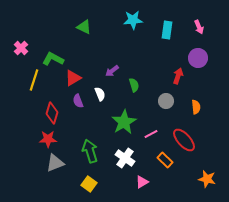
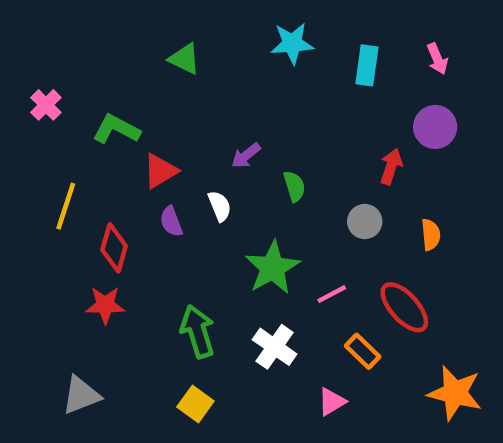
yellow line: (34, 80) -> (66, 206), moved
gray triangle: (55, 163) -> (81, 395), moved
orange star: (207, 179) -> (455, 393), size x1.4
pink triangle: (142, 182) -> (332, 402), moved

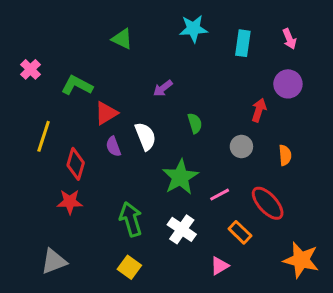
purple arrow: (246, 156) -> (163, 88), moved
white semicircle: (220, 206) -> (145, 136), size x1.4

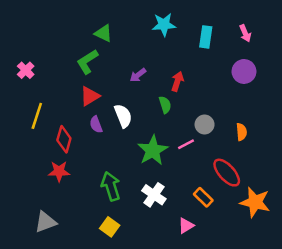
pink cross: (30, 69) -> (26, 70), moved
green L-shape: (77, 85) -> (87, 62), moved, turned -60
red arrow: (259, 110) -> (177, 81), moved
pink line: (220, 195) -> (186, 144), moved
orange star: (301, 260) -> (255, 202), moved

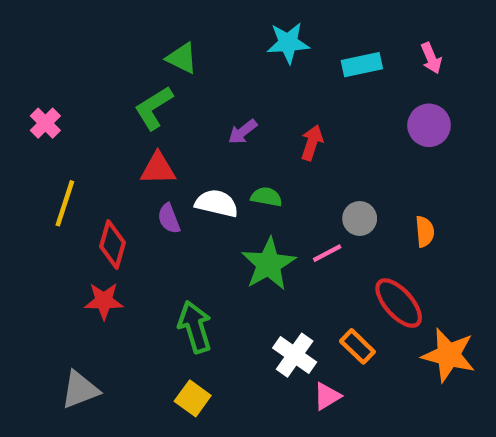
cyan rectangle: (206, 37) -> (362, 65), turned 70
red triangle: (90, 96) -> (158, 169), turned 30
green semicircle: (165, 105) -> (266, 197), moved, turned -63
white semicircle: (123, 116) -> (217, 203), turned -55
white cross: (154, 195) -> (295, 355), moved

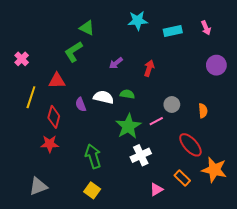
purple circle: (429, 125) -> (216, 65), moved
red triangle: (158, 169) -> (57, 81), moved
orange rectangle: (357, 346) -> (182, 178), moved
white cross: (295, 355) -> (141, 155), moved, turned 30

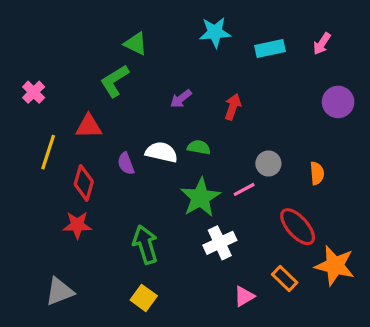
pink arrow: (206, 28) -> (322, 44), turned 56

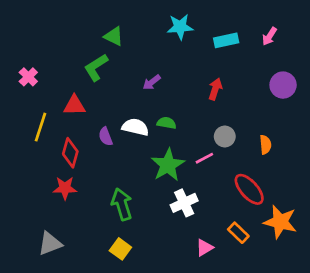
red arrow: (233, 107) -> (215, 89), moved

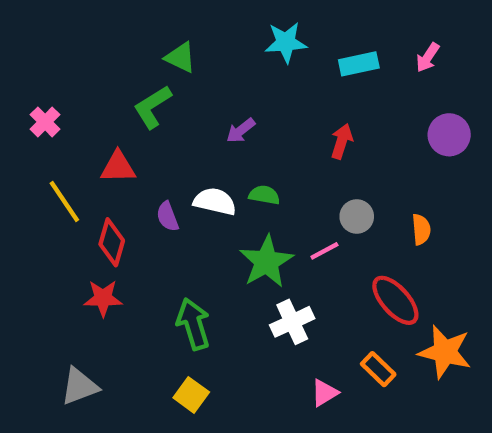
yellow line: (41, 127) -> (64, 201), turned -52

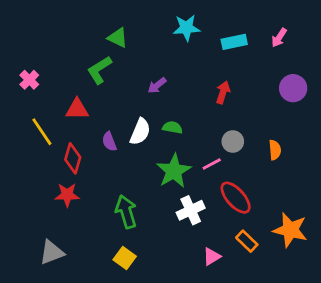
white semicircle: (215, 201) -> (140, 132), turned 100
red ellipse: (395, 300) -> (236, 198), moved

